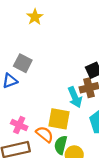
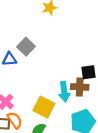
orange semicircle: (45, 134) -> (15, 120), moved

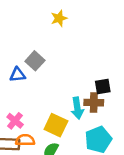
orange semicircle: (15, 120) -> (25, 140), turned -54

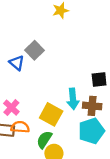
blue triangle: (18, 75) -> (17, 63), turned 42
brown cross: (94, 103) -> (92, 106), moved

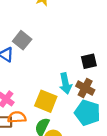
brown cross: (92, 106) -> (85, 88), turned 30
cyan pentagon: (91, 131) -> (87, 113), turned -30

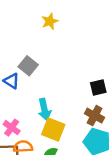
cyan arrow: (65, 83) -> (44, 109), moved

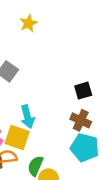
yellow square: (53, 130) -> (17, 137), moved

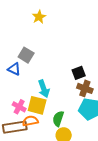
black square: (83, 91) -> (79, 73), moved
green semicircle: (35, 166) -> (58, 119), moved

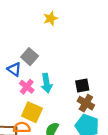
cyan arrow: (44, 89) -> (47, 83), moved
pink cross: (19, 107) -> (27, 87), moved

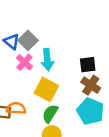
gray square: (30, 57) -> (28, 40), moved
yellow square: (32, 112) -> (46, 89), moved

